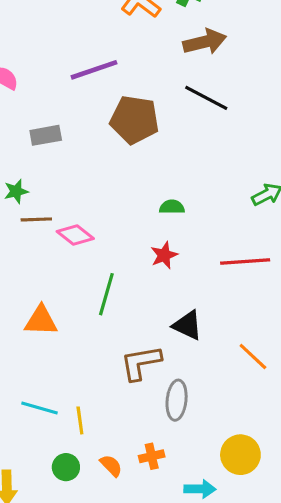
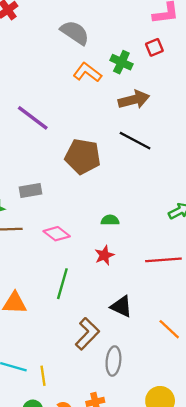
purple line: (94, 70) -> (33, 118), moved, turned 56
gray rectangle: (46, 135) -> (30, 191), moved
pink diamond: (75, 235) -> (57, 234), moved
brown L-shape: (141, 363) -> (87, 334), turned 144

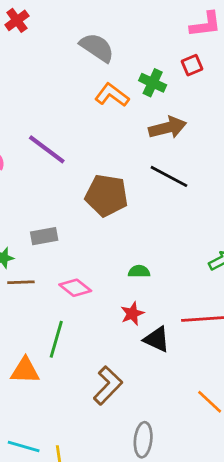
green line: (62, 284) -> (56, 339), moved
black triangle: (121, 306) -> (157, 339), moved
brown L-shape: (87, 334) -> (108, 385), moved

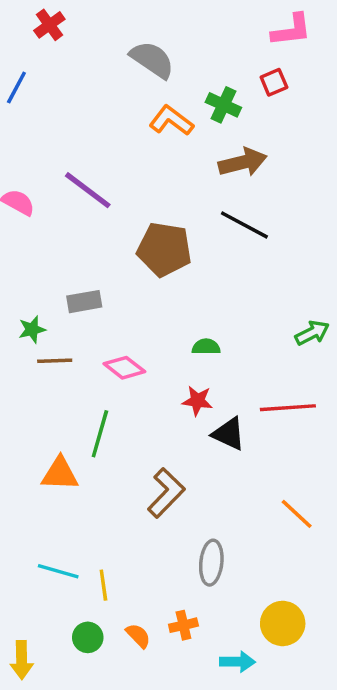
red star: (132, 314) -> (197, 401), turned 30

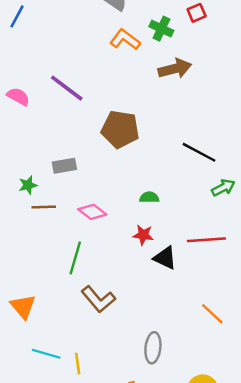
black line: (244, 225) -> (199, 152), moved
orange triangle: (60, 474) -> (23, 306), moved, turned 48
brown L-shape: (166, 493) -> (98, 299), moved, turned 96

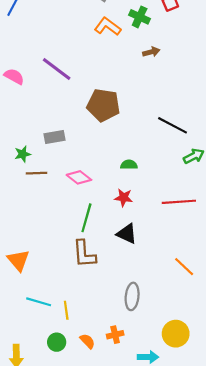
brown arrow: (175, 69) -> (151, 52), size x0.6
green line: (75, 258) -> (86, 218), moved
black triangle: (165, 258) -> (127, 234), moved
brown L-shape: (98, 299) -> (84, 254), turned 36

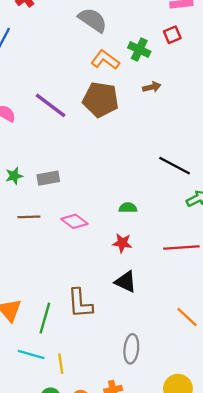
brown pentagon: (103, 105) -> (101, 100), moved
green star: (23, 154) -> (14, 176), moved
green line: (86, 218) -> (45, 318), moved

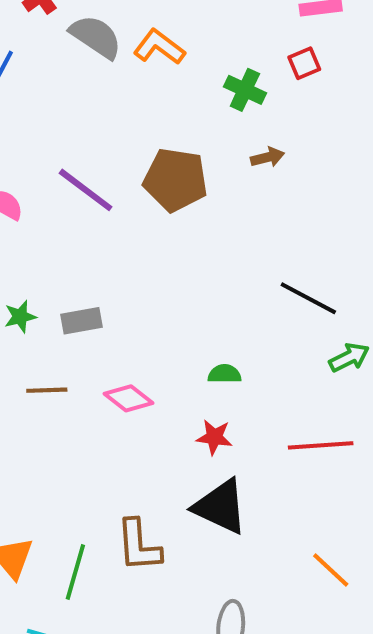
gray semicircle: (93, 20) -> (96, 37), moved
orange L-shape: (105, 60) -> (159, 47), moved
black triangle: (126, 282) -> (220, 507), size x1.4

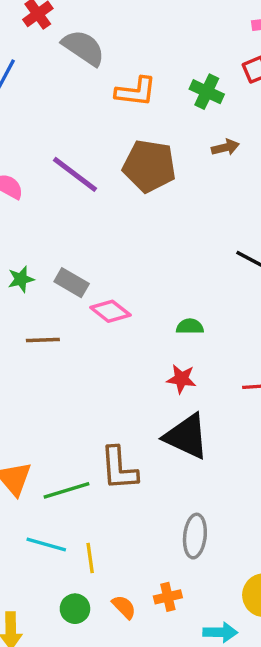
orange L-shape: (159, 47) -> (136, 92), moved, turned 150
gray rectangle: (82, 321) -> (72, 283), turned 40
pink diamond: (128, 398) -> (110, 311), moved
green line: (75, 572) -> (67, 490), turned 57

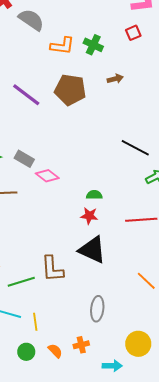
green cross: (207, 92) -> (93, 45), moved
green semicircle: (190, 327) -> (94, 195), moved

